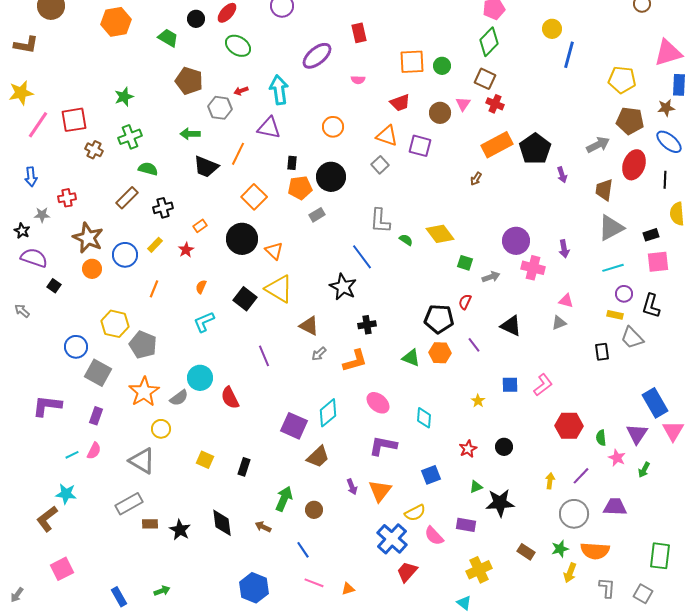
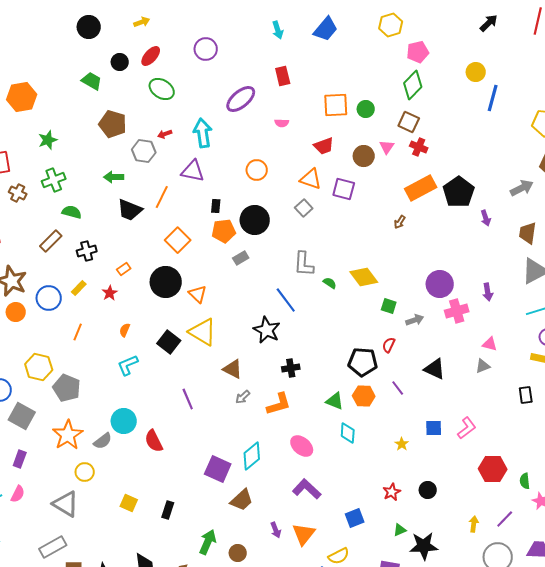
orange hexagon: (116, 22) -> (22, 97), moved
pink cross: (533, 268) -> (457, 311), turned -30
cyan diamond: (424, 418) -> (348, 433), moved
purple L-shape: (383, 446) -> (307, 489), turned 32

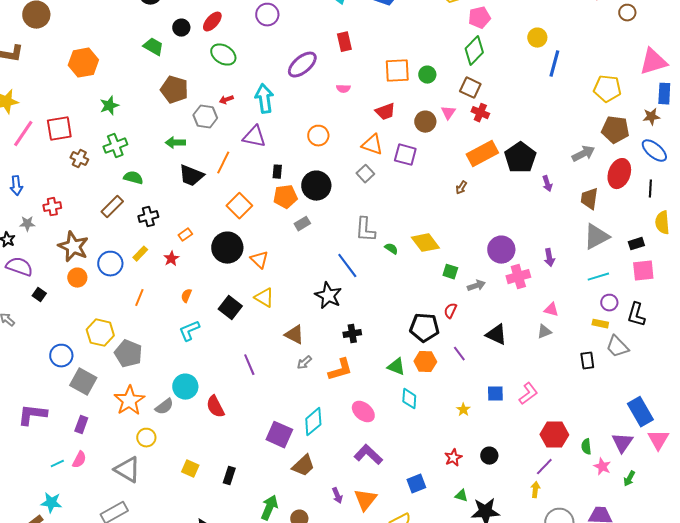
yellow triangle: (203, 332) -> (264, 298), size x0.7
purple line: (505, 519) -> (544, 467), moved
green triangle: (400, 530) -> (461, 496), turned 40

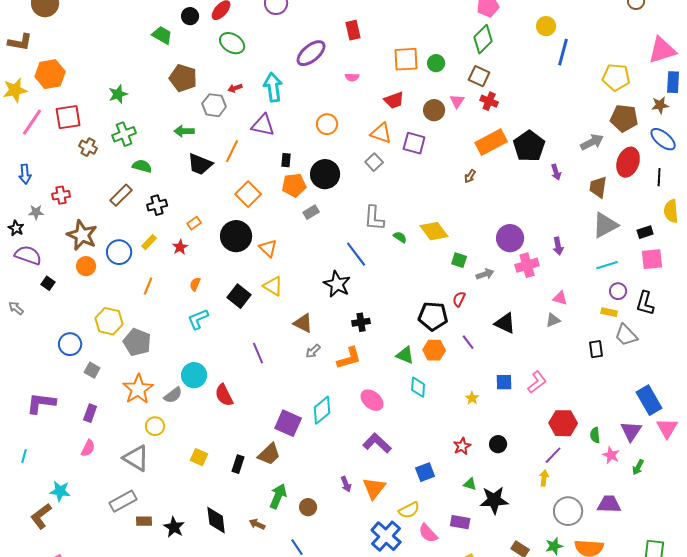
orange hexagon: (83, 63) -> (50, 74), moved
gray square: (83, 382) -> (92, 370), size x0.6
cyan line: (57, 464) -> (24, 456), moved, turned -48
brown trapezoid: (303, 466) -> (269, 454), moved

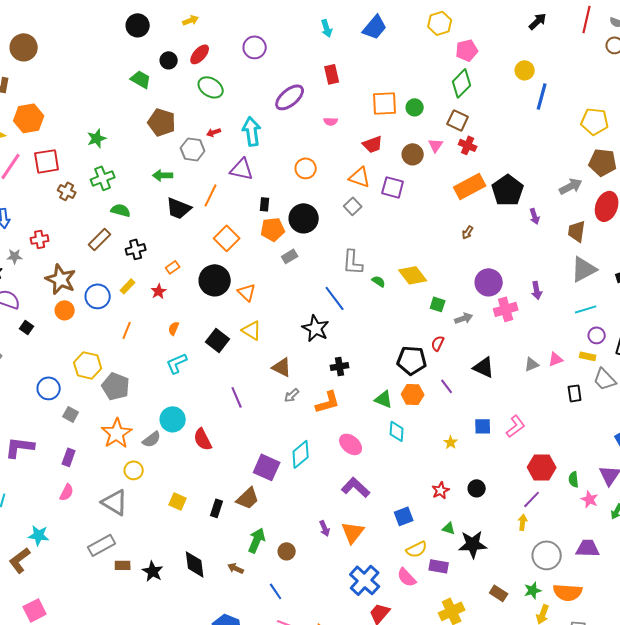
brown arrow: (470, 176) -> (468, 232), moved
pink triangle: (560, 298) -> (556, 359), moved, turned -35
yellow semicircle: (409, 510) -> (417, 549), moved

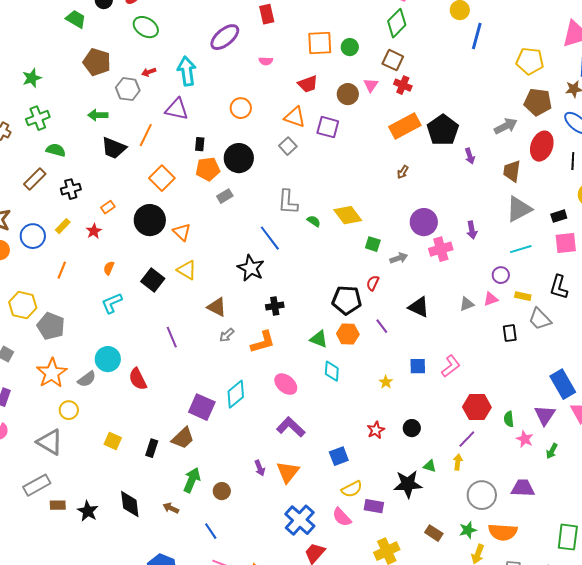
purple circle: (597, 335) -> (501, 275), moved
green triangle: (449, 528) -> (430, 466), moved

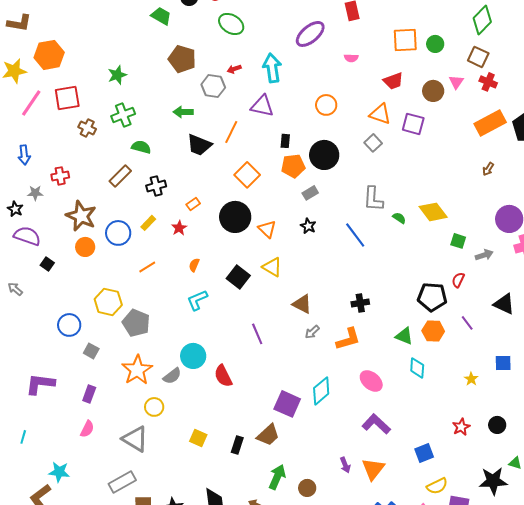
black star: (251, 268) -> (308, 226), moved, size x0.6
orange line: (62, 270) -> (147, 267), turned 36

